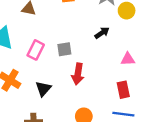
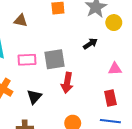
gray square: (64, 49) -> (54, 59), size x1.5
pink rectangle: (36, 50) -> (27, 60), turned 60

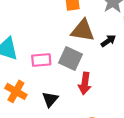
brown triangle: (21, 21) -> (83, 30), moved, size x1.6
gray square: (54, 59) -> (70, 59), turned 35

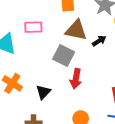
pink rectangle: (41, 60) -> (33, 27), moved

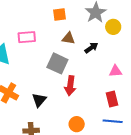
brown triangle: (76, 30) -> (68, 38), size x0.6

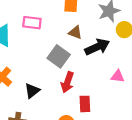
black arrow: (91, 48) -> (97, 47), size x1.6
red rectangle: (112, 99) -> (85, 104), moved

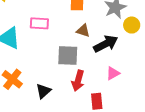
gray square: (59, 56) -> (68, 55), turned -30
pink triangle: (118, 76) -> (113, 73), moved, turned -32

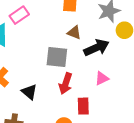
pink rectangle: (39, 23) -> (19, 15), moved, turned -42
black triangle: (43, 91) -> (29, 92), turned -42

